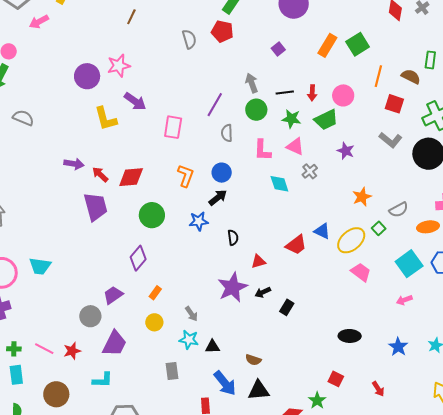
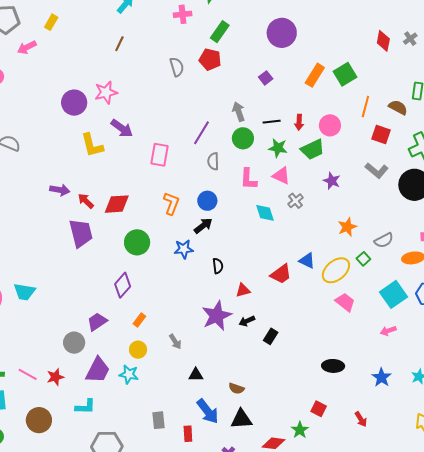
cyan star: (189, 340) -> (129, 374), moved
gray rectangle: (172, 371) -> (158, 420), moved

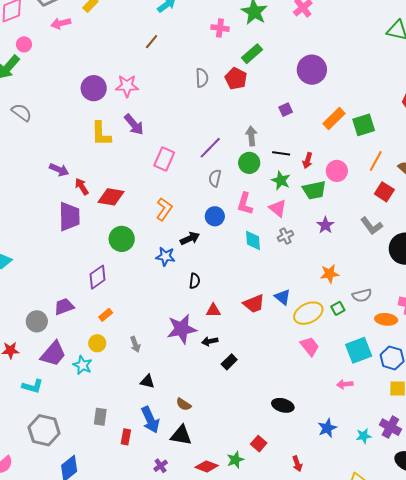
blue circle: (207, 201) -> (215, 216), moved

